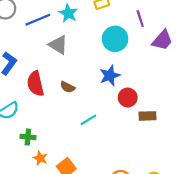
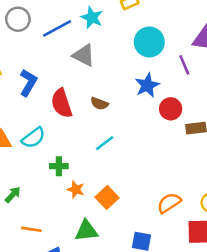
purple line: (140, 19) -> (184, 65), moved
cyan line: (88, 120) -> (105, 143), moved

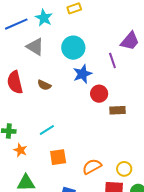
cyan circle: (149, 42) -> (73, 48), moved
cyan line: (105, 143) -> (47, 130), moved
orange square: (107, 197) -> (58, 157), moved, turned 30

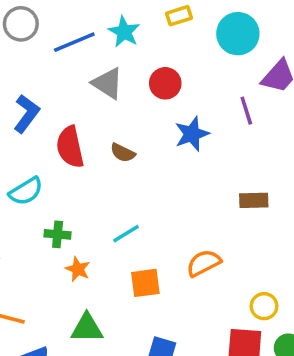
cyan circle: (73, 48) -> (238, 34), moved
red circle: (99, 94) -> (165, 83), moved
orange semicircle: (92, 166) -> (204, 263), moved

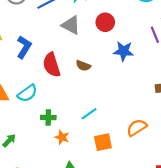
blue star: (192, 134) -> (124, 51), turned 30

